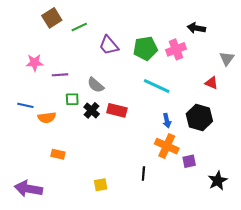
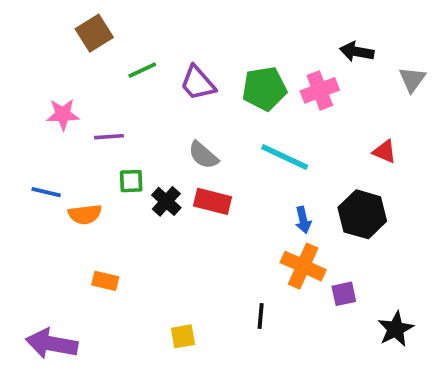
green line: (79, 27) -> (142, 70), moved
gray triangle: (227, 59) -> (412, 79), moved
gray semicircle: (96, 85) -> (203, 155), moved

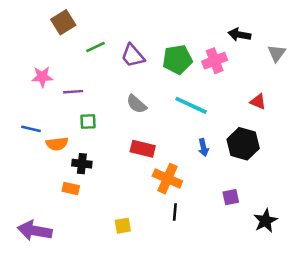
black cross: (166, 201) -> (82, 164), moved, turned -36
red rectangle: (213, 201) -> (143, 149), moved
orange cross: (303, 266) -> (167, 179), moved

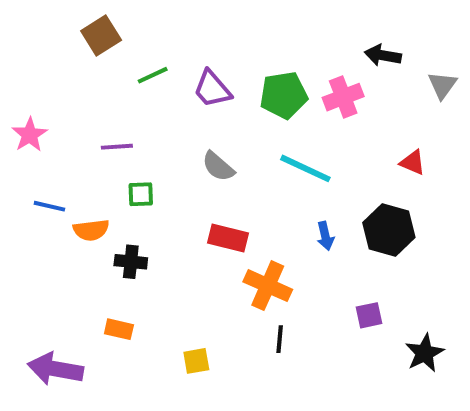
pink star: (42, 77) -> (30, 135), moved, turned -30
orange rectangle: (71, 188) -> (119, 329), moved

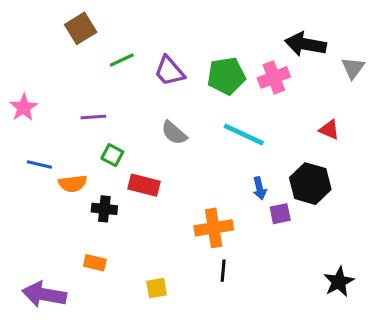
black arrow: (383, 55) -> (305, 44), size x1.4
green square: (141, 194) -> (112, 155), turned 30
red rectangle: (228, 238) -> (144, 185), moved
orange cross: (268, 286) -> (214, 228), turned -33
purple square: (369, 315) -> (280, 214), moved

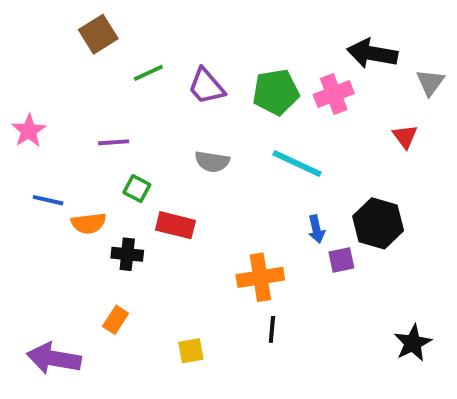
red triangle: (329, 130) -> (405, 136), moved, turned 30
gray semicircle: (174, 133) -> (212, 162), turned -32
orange rectangle: (95, 263) -> (116, 320), turned -70

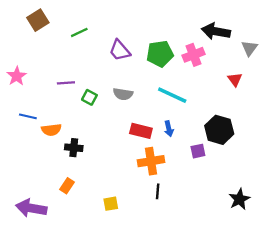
brown square: (98, 34) -> (38, 20), moved
green line: (148, 73) -> (79, 32), moved
green square: (137, 189) -> (89, 97), moved
red rectangle: (175, 225) -> (141, 131), moved
blue arrow: (316, 229) -> (169, 129), moved

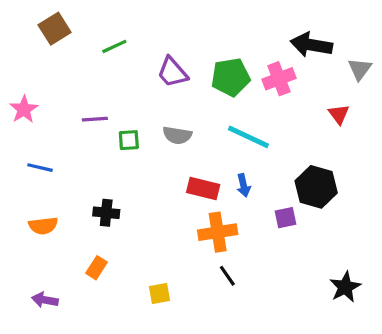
green square: (89, 97) -> (129, 140), turned -32
orange semicircle: (51, 130) -> (43, 226), moved
black line: (158, 191) -> (227, 276), turned -40
purple arrow: (31, 208) -> (45, 300), size x0.6

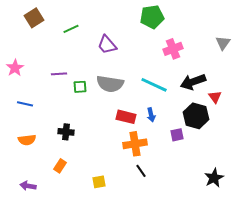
black arrow: (311, 45) -> (193, 82), moved, turned -30
green pentagon: (231, 77) -> (152, 17), moved
red triangle: (339, 114) -> (215, 97), moved
gray semicircle: (177, 135) -> (110, 84), size x1.5

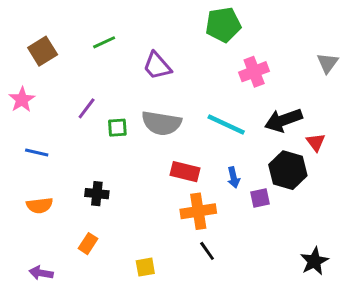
brown square: (34, 18) -> (43, 51), moved
purple line: (59, 74) -> (87, 108), turned -49
blue arrow: (151, 115) -> (234, 177), moved

